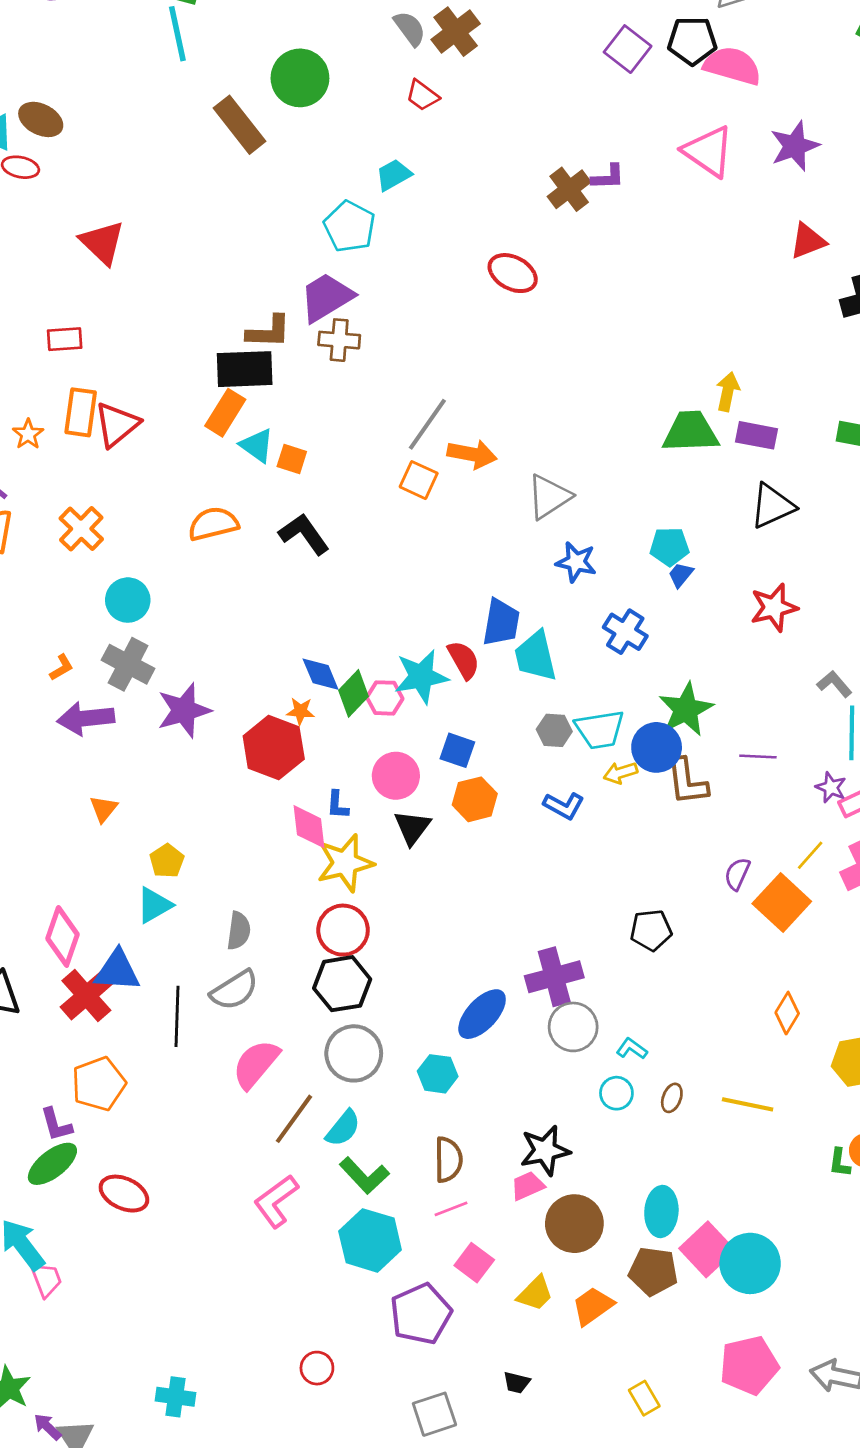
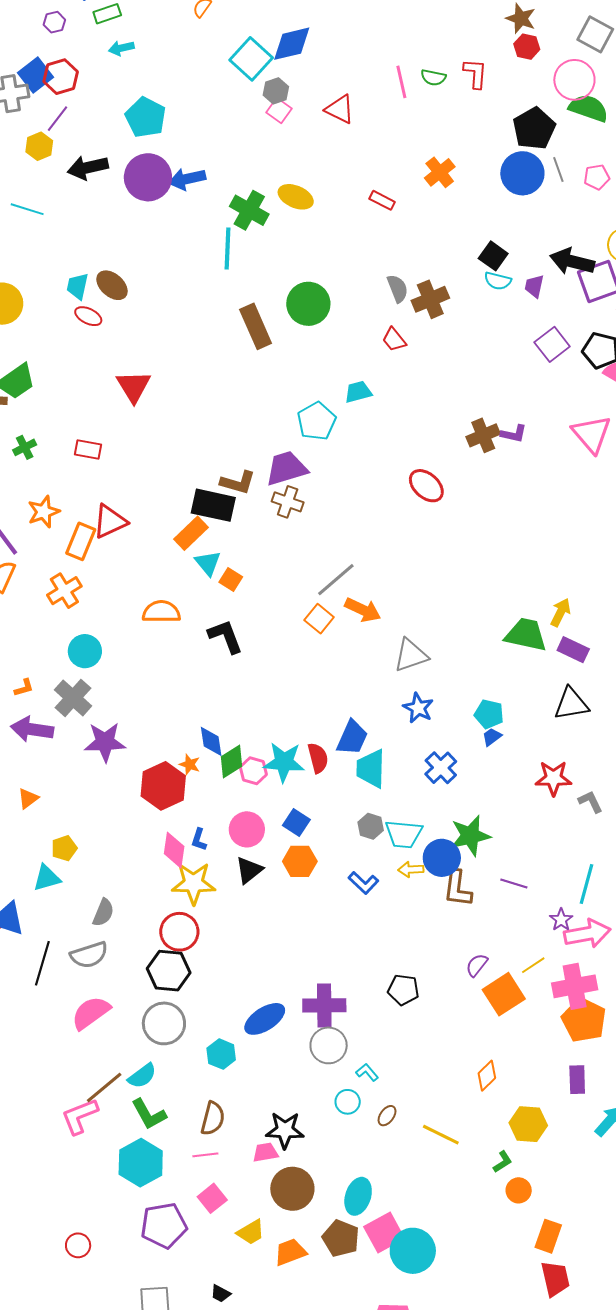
orange rectangle: (81, 412) -> (81, 541), moved
orange star: (28, 434) -> (44, 512), size x1.4
gray L-shape: (834, 684) -> (590, 802), moved
brown line: (294, 1119) -> (104, 1087), moved
green L-shape: (840, 1163) -> (503, 1162), moved, turned -145

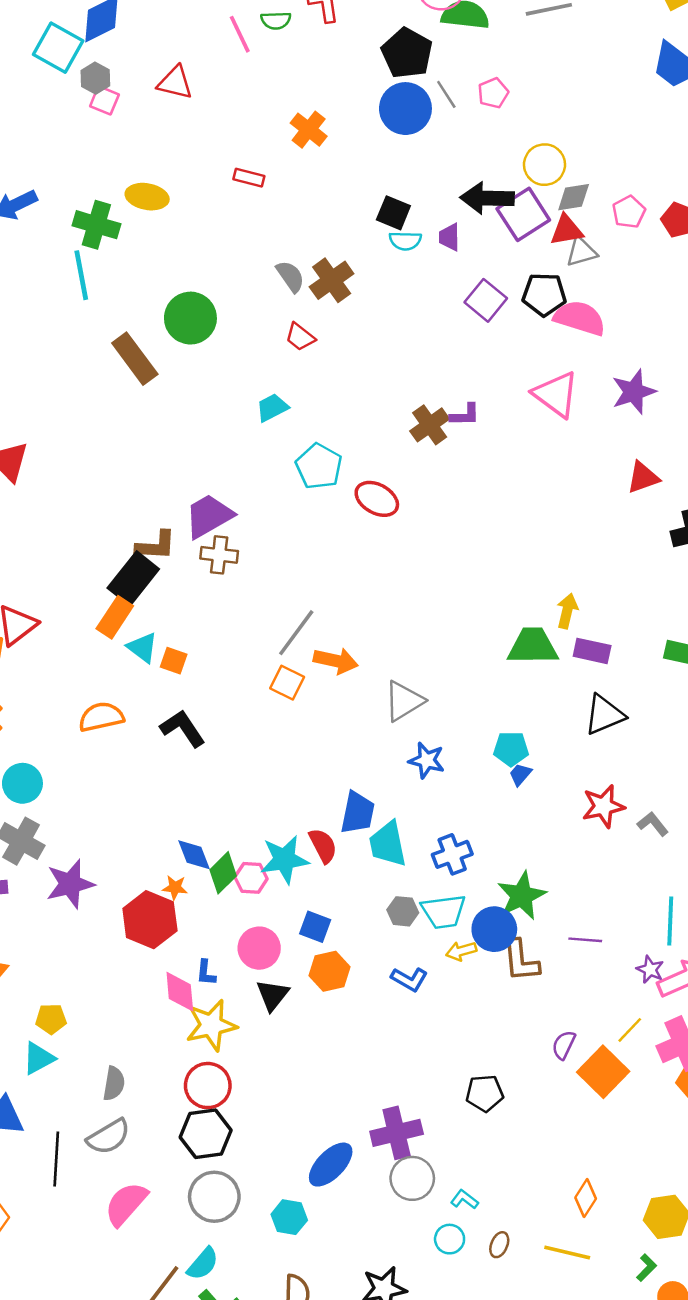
cyan pentagon: (317, 421) -> (319, 466), moved
black rectangle: (213, 505) -> (133, 579), turned -51
blue cross: (441, 768) -> (452, 854), moved, turned 36
yellow pentagon: (64, 848) -> (51, 1019), turned 30
orange diamond: (487, 1076) -> (586, 1198), moved

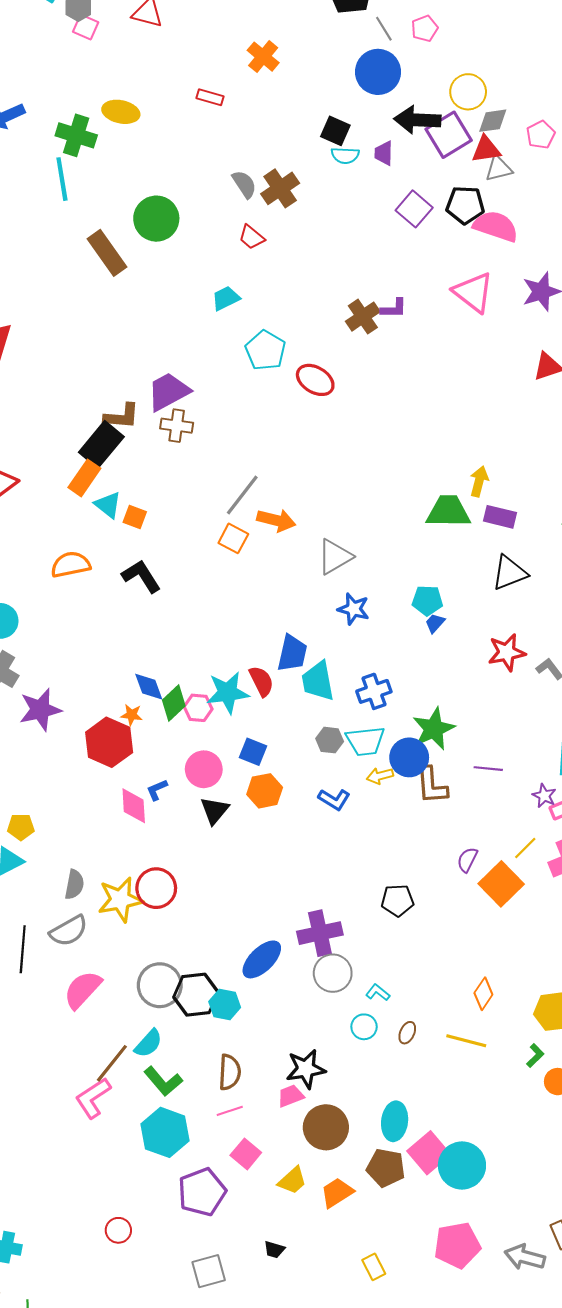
blue circle: (405, 109) -> (378, 72), moved
blue L-shape: (206, 973) -> (157, 790), turned 60
yellow star: (211, 1025) -> (120, 900), moved
black hexagon: (206, 1134) -> (196, 995), moved

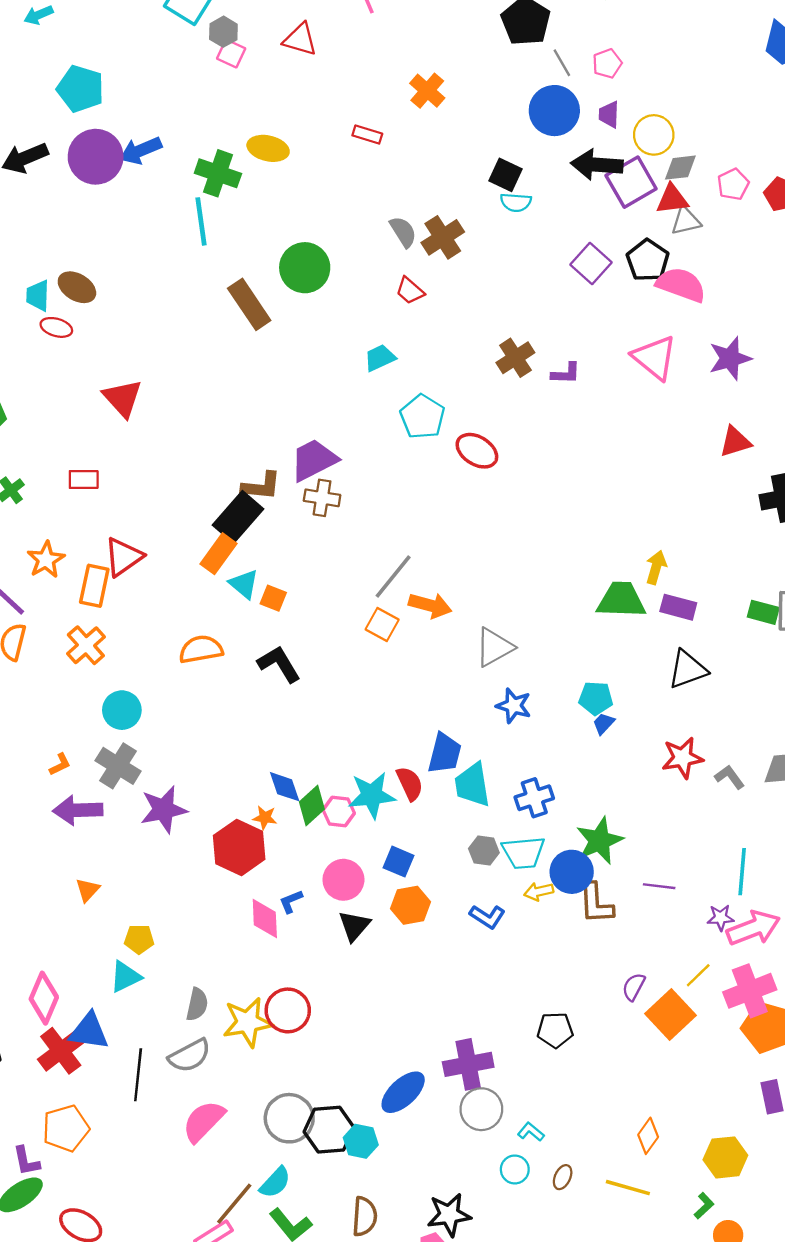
purple trapezoid: (384, 153) -> (609, 114), moved
black pentagon: (465, 205) -> (648, 260), turned 30
brown cross: (363, 317) -> (515, 358), moved
purple star: (544, 796) -> (721, 918), turned -30

